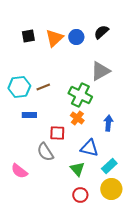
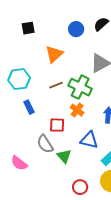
orange triangle: (54, 38) -> (54, 54), moved
brown line: (43, 87) -> (56, 85), moved
blue rectangle: (29, 115) -> (29, 107), turned 64
green triangle: (77, 169) -> (64, 156), moved

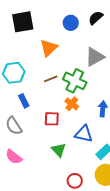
black square: (28, 28) -> (23, 22), size x1.6
gray semicircle: (45, 144) -> (14, 126), moved

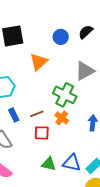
brown line: (51, 79) -> (37, 114), moved
blue triangle: (84, 134) -> (72, 163), moved
green triangle: (59, 150) -> (49, 164), turned -35

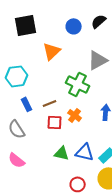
orange cross: (62, 118) -> (75, 115), moved

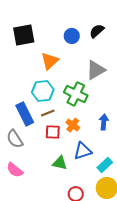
cyan hexagon: (17, 76) -> (43, 91), moved
blue rectangle: (27, 104) -> (25, 114), size x1.6
blue triangle: (85, 152) -> (83, 151), moved, turned -30

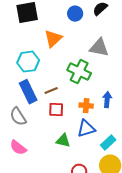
gray triangle: (96, 70) -> (99, 48), turned 40
cyan hexagon: (43, 91) -> (28, 62), moved
orange cross: (73, 125) -> (86, 106), moved, turned -32

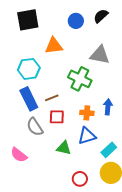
orange triangle: (53, 39) -> (54, 46), turned 36
gray semicircle: (18, 117) -> (35, 127), moved

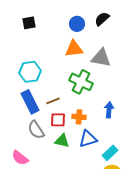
black square: (28, 20) -> (29, 23), size x0.6
orange triangle: (54, 46) -> (74, 49), moved
orange cross: (87, 113) -> (79, 117), moved
green triangle: (64, 148) -> (62, 141), moved

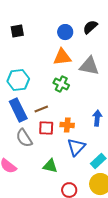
green cross: (81, 82) -> (61, 84), moved, size x0.7
blue triangle: (88, 139) -> (76, 147), turned -30
green triangle: (62, 141) -> (50, 166), moved

